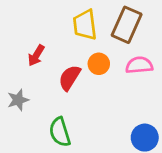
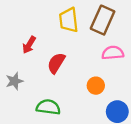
orange circle: (99, 64) -> (96, 86), moved
green semicircle: (60, 132) -> (48, 107), turned 115

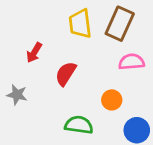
gray star: (14, 81) -> (17, 95), turned 30
green semicircle: (48, 107) -> (79, 125), moved

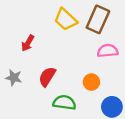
yellow trapezoid: (80, 24) -> (66, 19), turned -40
red semicircle: (66, 74) -> (47, 77), moved

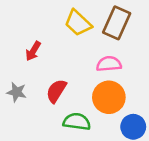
pink semicircle: (108, 51) -> (109, 64), moved
orange circle: (91, 82) -> (109, 97), size x1.6

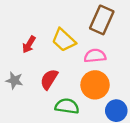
yellow trapezoid: (78, 23) -> (64, 40), moved

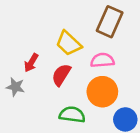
red arrow: (29, 45) -> (31, 63), moved
red semicircle: (49, 79) -> (61, 75), moved

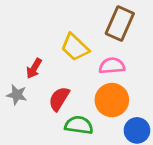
red semicircle: (61, 75) -> (59, 99), moved

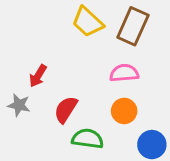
yellow trapezoid: (75, 47) -> (88, 22), moved
orange circle: (112, 100) -> (124, 111), size x0.7

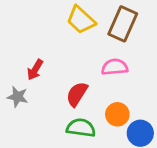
red semicircle: (66, 110) -> (77, 94), moved
orange circle: (124, 111) -> (117, 114), moved

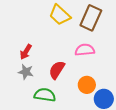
gray star: (17, 97) -> (26, 72), moved
green semicircle: (81, 128) -> (45, 95), moved

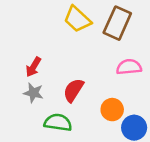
pink semicircle: (85, 50) -> (129, 67), moved

